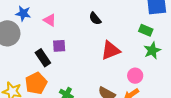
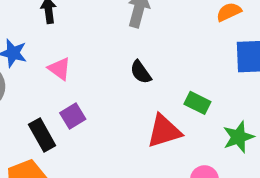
green rectangle: (146, 30) -> (197, 103), moved
purple square: (59, 46) -> (73, 116), turned -32

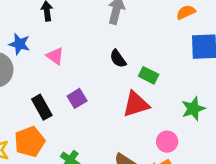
green rectangle: (197, 103) -> (149, 75), moved
purple square: (73, 116) -> (77, 98), moved

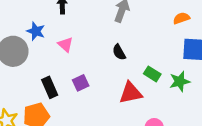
green rectangle: (149, 75) -> (152, 74), moved
green star: (193, 109) -> (180, 81), moved

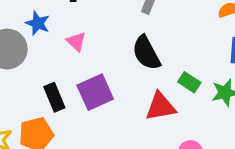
black semicircle: (119, 52) -> (146, 53), size x1.6
purple square: (81, 83) -> (95, 92), size x1.6

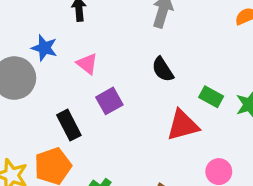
black semicircle: (146, 53) -> (163, 69), size x0.7
purple square: (95, 92) -> (109, 101), moved, size x0.7

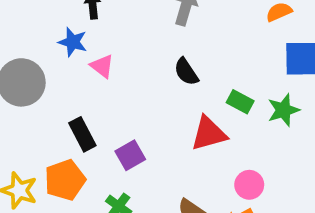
blue star: (44, 48) -> (73, 42), moved
purple square: (109, 101) -> (130, 155), moved

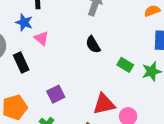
black rectangle: (82, 134) -> (21, 63), moved
red triangle: (209, 134) -> (104, 104), moved

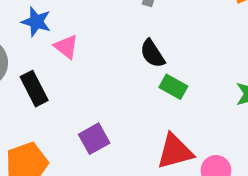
green rectangle: (125, 65) -> (173, 87), moved

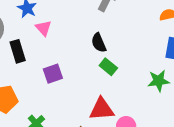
purple square: (94, 139) -> (53, 74), moved

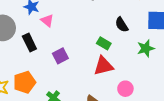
black semicircle: (99, 43) -> (122, 25), moved
red triangle: (102, 109) -> (103, 66), moved

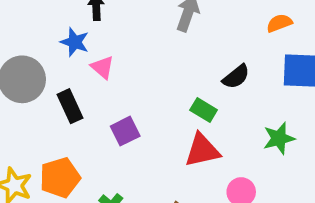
black semicircle: (122, 25) -> (236, 77), turned -98
green star: (146, 48) -> (279, 138), moved

